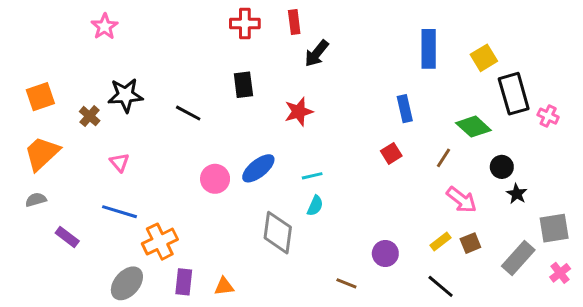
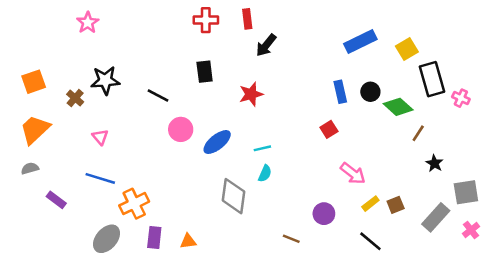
blue rectangle: (429, 49) -> (360, 41), turned 64
brown line: (444, 158) -> (418, 133), moved
black circle: (502, 167) -> (370, 92), moved
pink circle: (215, 179) -> (181, 129), moved
pink arrow: (461, 200) -> (353, 173), moved

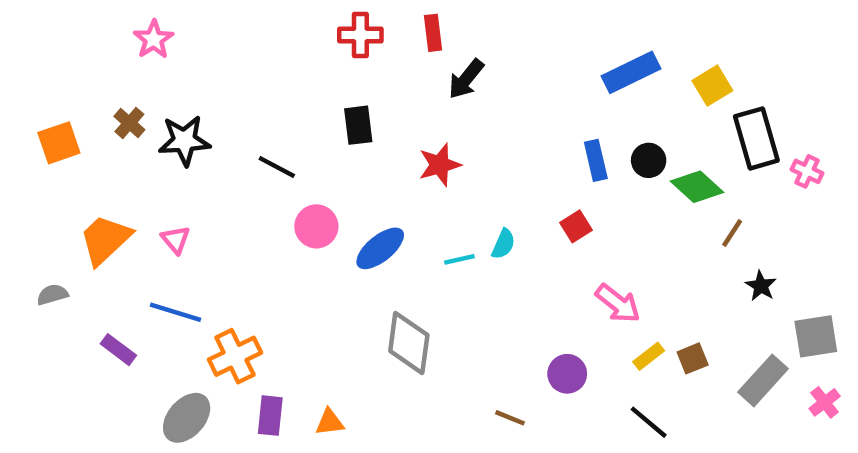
brown cross: (75, 98) -> (129, 123), moved
orange trapezoid: (35, 129) -> (105, 240), moved
cyan semicircle: (265, 173) -> (503, 244), moved
purple rectangle: (56, 200) -> (118, 350), moved

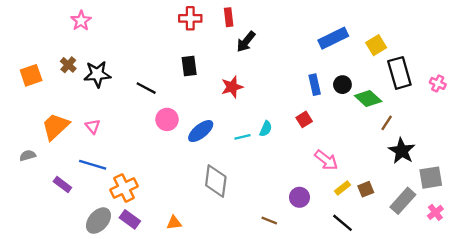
pink cross: (807, 171) -> (438, 83), moved
black star: (761, 286) -> (402, 151), size x1.6
purple rectangle: (270, 416) -> (130, 219), moved, turned -60

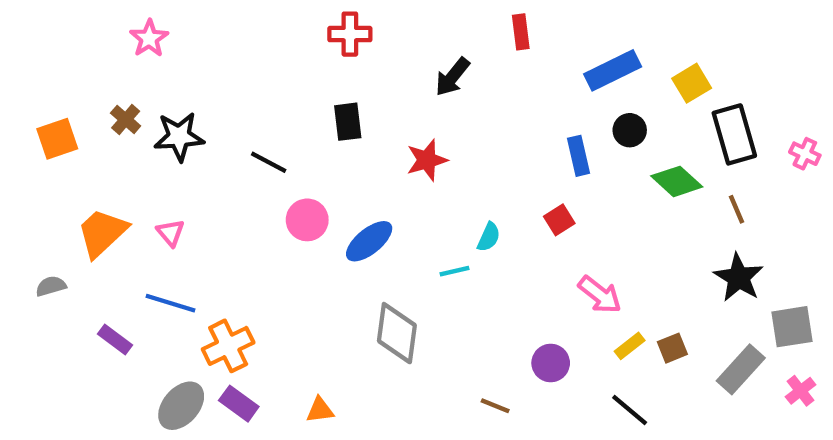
red rectangle: (229, 17) -> (521, 32), moved
black circle: (342, 85) -> (630, 130), moved
brown line: (387, 123) -> (736, 209), moved, turned -56
cyan line: (243, 137) -> (455, 271), moved

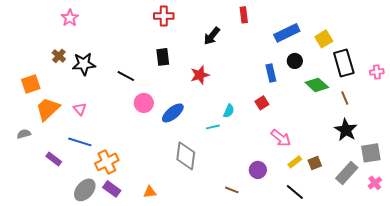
orange square: (57, 139) -> (31, 84), moved
pink cross: (805, 154) -> (377, 72), turned -32

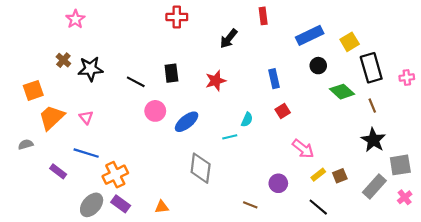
black rectangle: (163, 57) -> (171, 73), moved
blue rectangle: (271, 73) -> (274, 79), moved

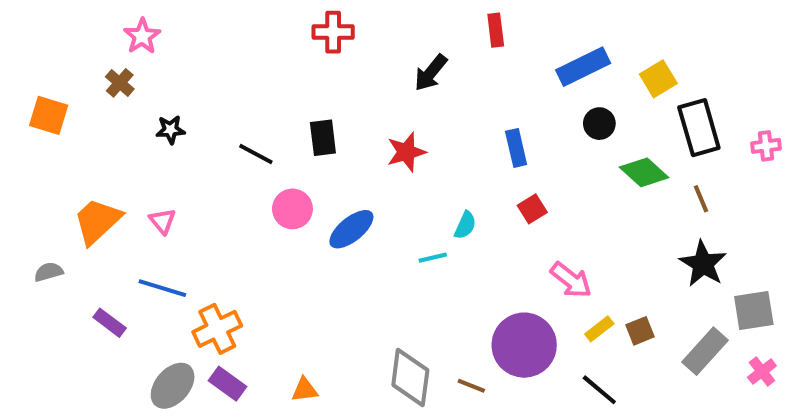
brown cross: (63, 60) -> (120, 83), moved
black star: (90, 69) -> (171, 130), size x0.6
orange square: (33, 90) -> (49, 115), moved, turned 36
gray diamond: (201, 168) -> (410, 378), moved
purple circle: (278, 183) -> (524, 345), size x1.8

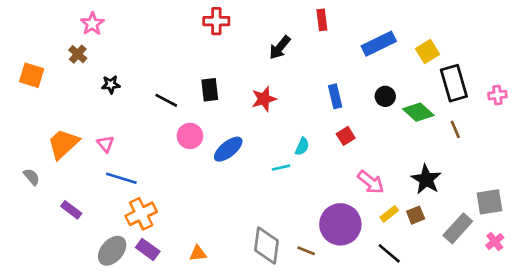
black circle: (599, 124) -> (385, 96), moved
black star: (703, 264) -> (426, 179), moved
gray semicircle: (49, 272) -> (32, 177), turned 66
blue line: (162, 288) -> (121, 178), moved

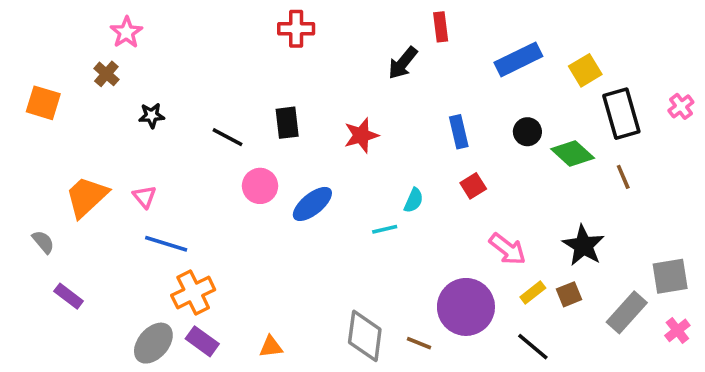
black arrow: (280, 48) -> (403, 63), moved
pink cross: (497, 95) -> (681, 106), moved, turned -30
purple rectangle: (71, 210) -> (69, 296), moved

